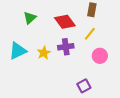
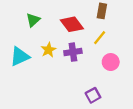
yellow star: (44, 53) -> (49, 50), moved

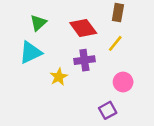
yellow star: (49, 50) -> (59, 77), moved
cyan triangle: (20, 56) -> (30, 52), moved
pink circle: (111, 62) -> (123, 82), moved

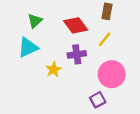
pink circle: (123, 82) -> (112, 74), size x1.5

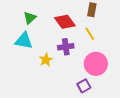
yellow line: (105, 39) -> (90, 34), turned -72
cyan triangle: (28, 47) -> (24, 41), turned 36

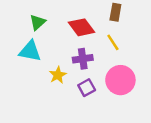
purple square: (84, 86) -> (87, 88), moved

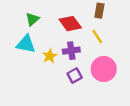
yellow star: (58, 75) -> (50, 56), moved

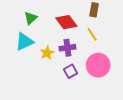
cyan triangle: (26, 44) -> (24, 42), turned -36

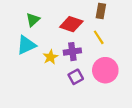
red diamond: (66, 22) -> (71, 24), turned -35

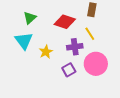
cyan triangle: (26, 45) -> (24, 41), turned -42
purple cross: (72, 52) -> (75, 47), moved

